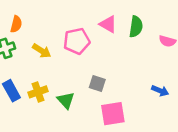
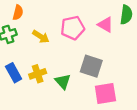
pink triangle: (108, 24) -> (105, 25), moved
gray square: (97, 83) -> (91, 66), size x1.5

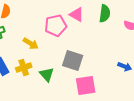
pink triangle: (105, 25) -> (77, 14), moved
yellow arrow: (41, 37) -> (31, 44), moved

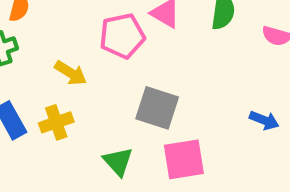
green triangle: (47, 74) -> (118, 162), moved

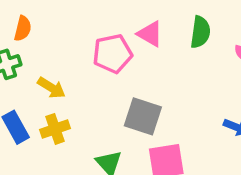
yellow arrow: (71, 73) -> (51, 88), moved

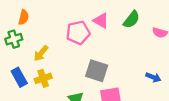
green semicircle: (200, 32) -> (132, 20), turned 30
yellow arrow: (51, 88) -> (41, 53), turned 98

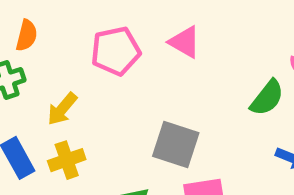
green semicircle: (132, 20) -> (267, 98), moved
pink pentagon: (78, 33) -> (116, 51), moved

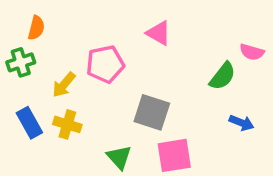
pink pentagon: (116, 51) -> (105, 64), moved
yellow cross: (67, 160) -> (67, 124), turned 36

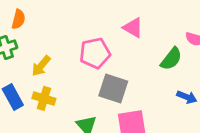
pink triangle: (159, 33) -> (133, 28), moved
pink pentagon: (105, 64) -> (95, 53), moved

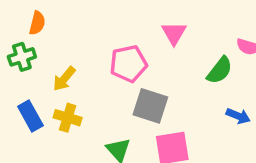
pink triangle: (133, 28) -> (174, 33), turned 30

